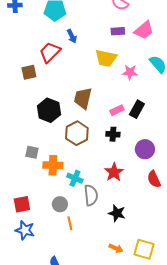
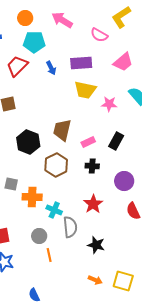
purple rectangle: (118, 31) -> (81, 63), moved, size x1.5
red trapezoid: (50, 52) -> (17, 66), moved
pink rectangle: (117, 110) -> (88, 142), moved

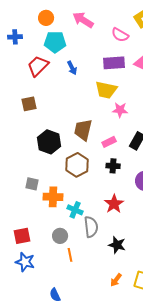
purple rectangle: (81, 63) -> (114, 63), moved
pink star: (109, 104) -> (120, 110), moved
orange arrow: (95, 280) -> (116, 280), turned 104

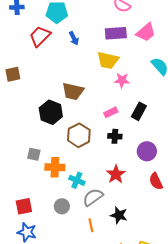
brown square: (29, 104) -> (13, 74), moved
brown trapezoid: (83, 130) -> (73, 91), moved, turned -90
gray semicircle: (91, 227) -> (93, 197), turned -120
orange line: (70, 255) -> (91, 225), moved

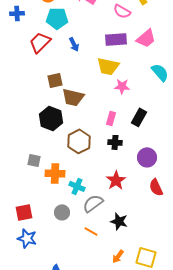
brown square: (13, 74) -> (55, 80), moved
pink rectangle: (111, 112) -> (111, 118), turned -48
orange line: (91, 225) -> (91, 231), turned -48

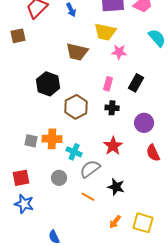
brown square: (55, 80) -> (18, 36), moved
brown trapezoid: (73, 97) -> (77, 52), moved
gray square: (34, 160) -> (31, 141), moved

